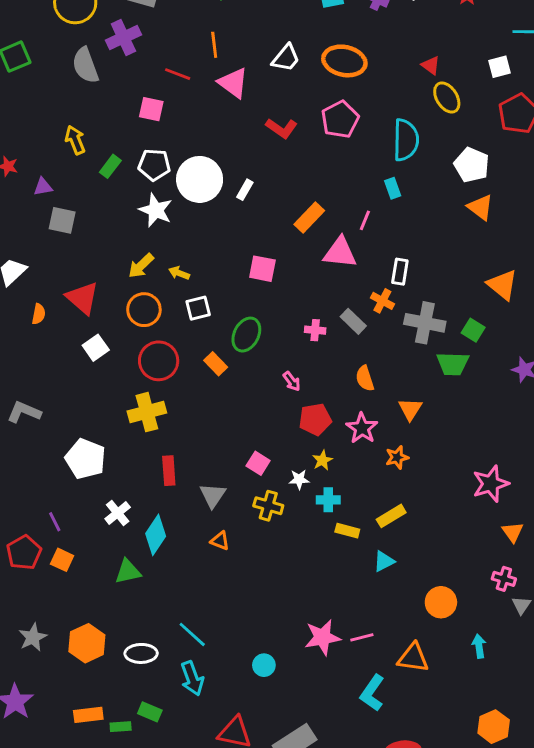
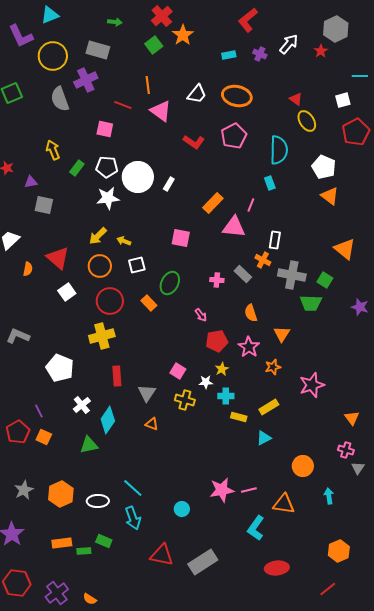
white star: (156, 210) -> (108, 198), turned -30
pink star: (491, 484) -> (312, 385), moved

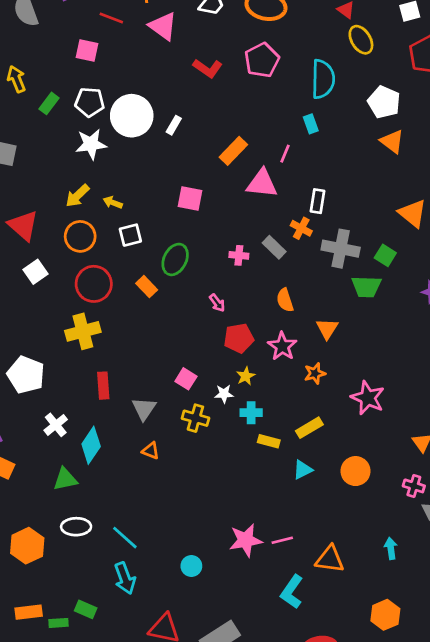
pink star: (312, 385) -> (368, 398), turned -30
orange circle: (303, 466) -> (356, 471), moved
white ellipse: (98, 501) -> (76, 527), moved
orange hexagon: (339, 551) -> (385, 615), moved

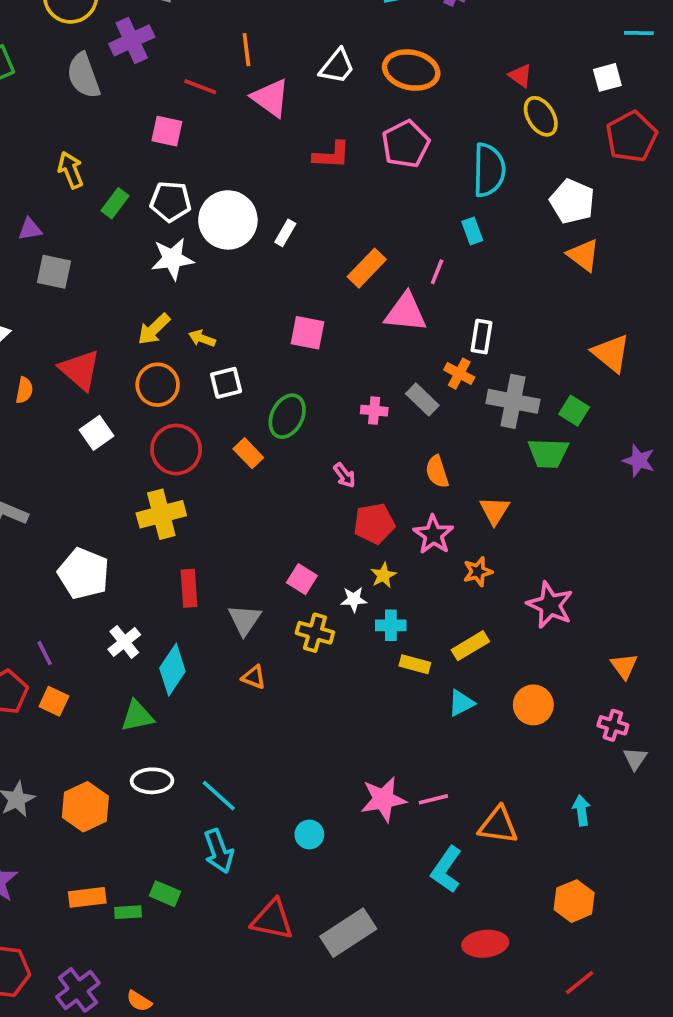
red L-shape: (208, 68) -> (332, 155), turned -32

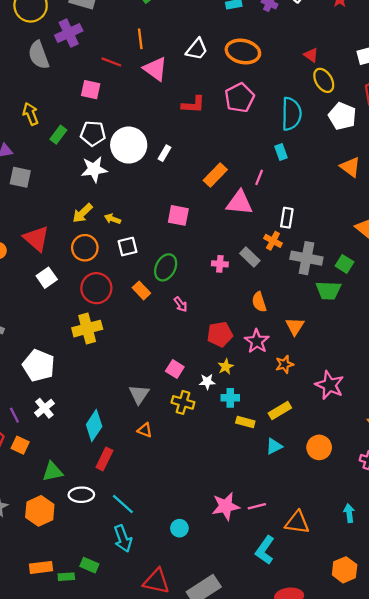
white pentagon: (572, 201) -> (342, 116), moved
pink arrow: (345, 475) -> (181, 304), moved
red rectangle: (189, 588) -> (104, 459), moved, turned 30
white cross: (124, 642) -> (44, 408), moved
green triangle: (137, 716) -> (53, 472), moved

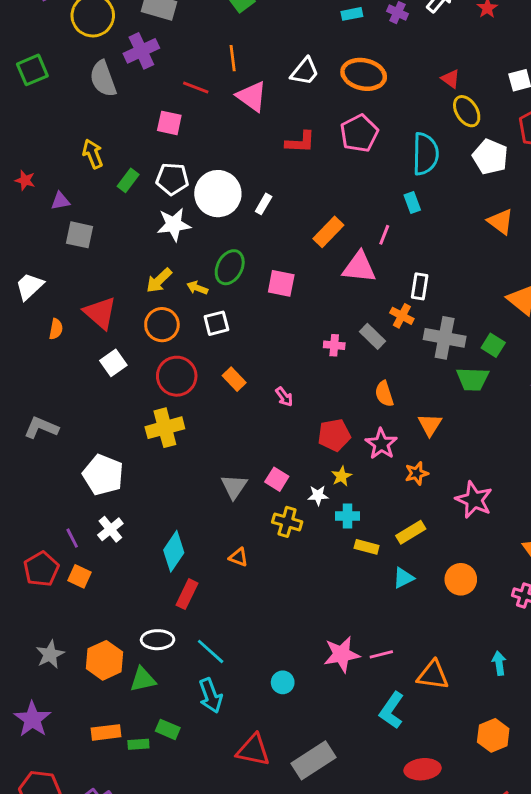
green ellipse: (166, 267) -> (230, 267), moved
gray triangle: (139, 394) -> (234, 487), moved
green triangle: (53, 472) -> (143, 679), moved

